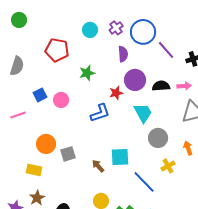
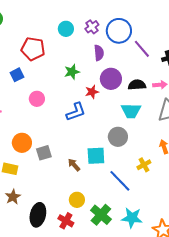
green star: (87, 73) -> (72, 72), moved
blue square: (40, 95) -> (17, 75), moved
cyan trapezoid: (143, 113) -> (131, 111), moved, turned 120
gray circle: (158, 138) -> (118, 137), moved

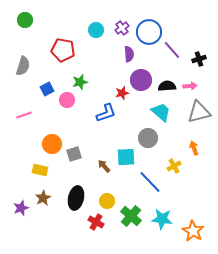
green star: (72, 72) -> (80, 82), moved
blue square: (17, 75) -> (47, 89), moved
cyan trapezoid: (131, 111) -> (161, 112), turned -140
black ellipse: (38, 215) -> (76, 198), moved

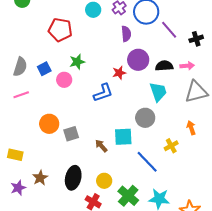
gray semicircle: (23, 66) -> (20, 67), moved
cyan trapezoid: (161, 112) -> (158, 92), turned 30
yellow rectangle: (40, 170) -> (15, 155), moved

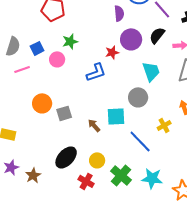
black semicircle: (164, 66) -> (157, 35), moved, turned -48
pink line: (21, 95) -> (22, 69), moved
brown star: (40, 178) -> (33, 175), moved
black ellipse: (73, 178) -> (66, 157), turned 30

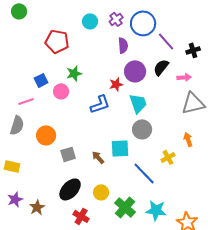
gray semicircle: (13, 46) -> (17, 125), moved
cyan trapezoid: (151, 71) -> (138, 103), moved
gray square: (64, 113) -> (68, 154), moved
red cross: (86, 181) -> (81, 216), moved

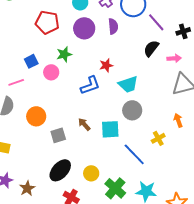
purple circle: (135, 71) -> (84, 28), moved
cyan trapezoid: (138, 103) -> (128, 84), turned 90
brown arrow: (98, 157) -> (84, 124), moved

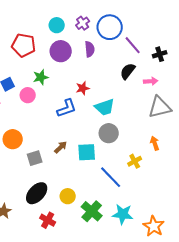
brown arrow: (84, 124) -> (61, 147), turned 88

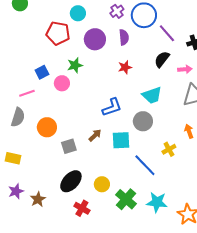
cyan circle: (57, 25) -> (78, 13), moved
red star: (83, 88) -> (125, 67), moved
cyan trapezoid: (105, 107) -> (152, 95), moved
blue L-shape: (67, 108) -> (112, 107), moved

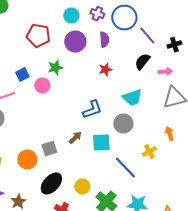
purple cross: (117, 11) -> (97, 14), turned -32
cyan circle: (78, 13) -> (71, 16), moved
orange circle: (47, 127) -> (27, 160), moved

